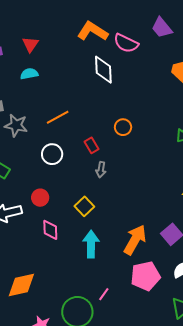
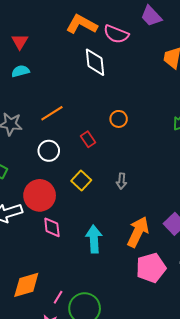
gray arrow: (101, 170) -> (121, 181), moved
red circle: (40, 198) -> (40, 195), size x1.8
yellow square: (84, 206) -> (81, 180), moved
pink line: (104, 294) -> (58, 297), moved

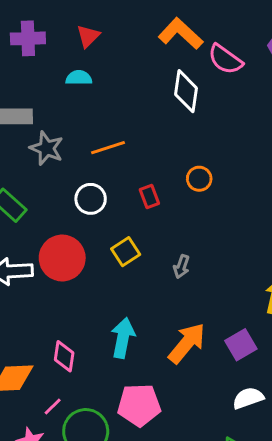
pink diamond: (52, 227) -> (64, 356), moved
pink pentagon: (151, 268) -> (139, 405), moved

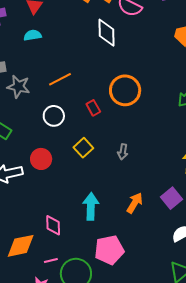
orange circle: (199, 179) -> (125, 90), size x1.8
red circle: (62, 258) -> (41, 159), size x0.7
orange arrow: (187, 343) -> (135, 203), size x0.7
pink line: (53, 407) -> (51, 261), turned 40

